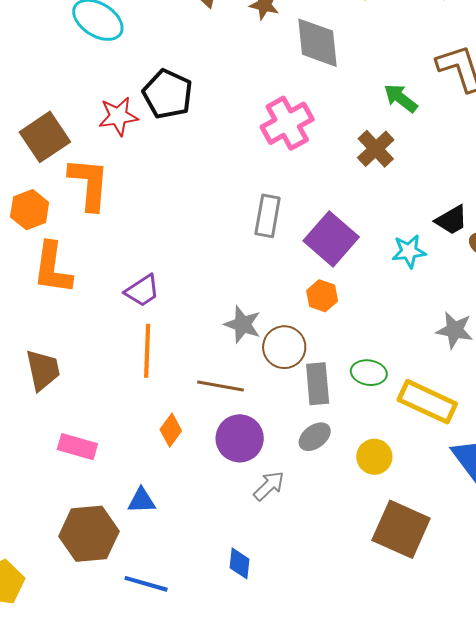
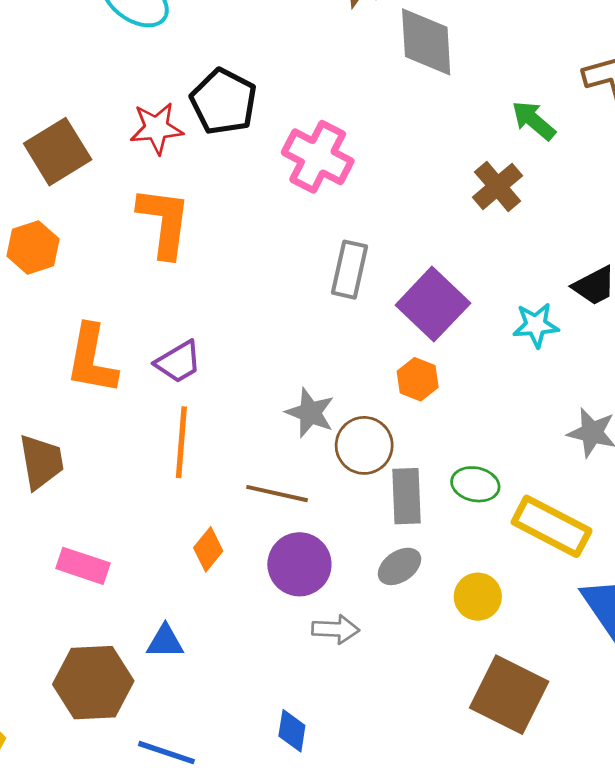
pink cross: (287, 123) -> (318, 157), moved, turned -36
orange L-shape: (89, 184) -> (164, 222), moved
orange L-shape: (53, 268) -> (92, 359), moved
gray arrow: (269, 486) -> (336, 629), turned 44

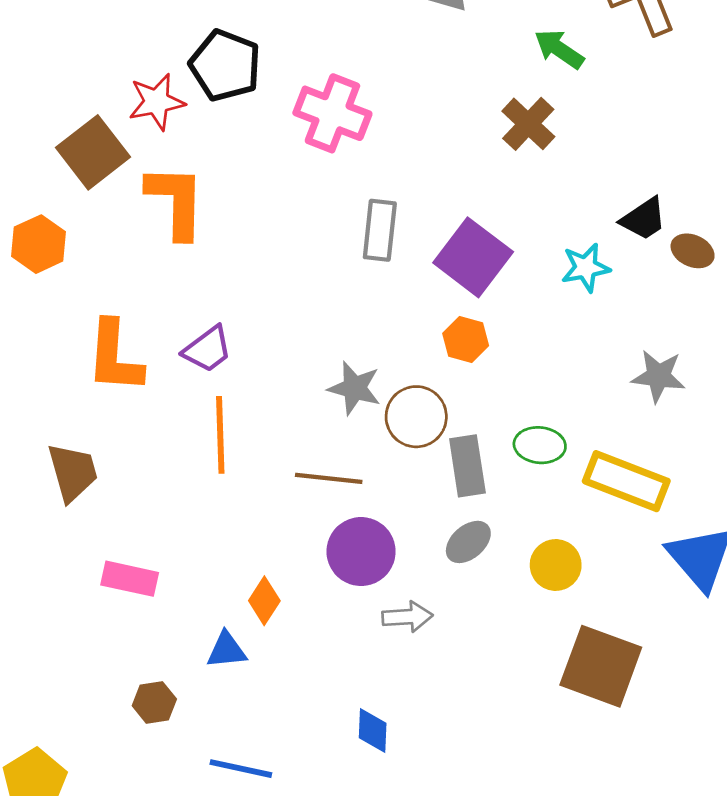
brown square: (58, 152) -> (93, 152), moved
orange diamond: (208, 549) -> (264, 601), moved
brown hexagon: (93, 683) -> (154, 702), size x0.5

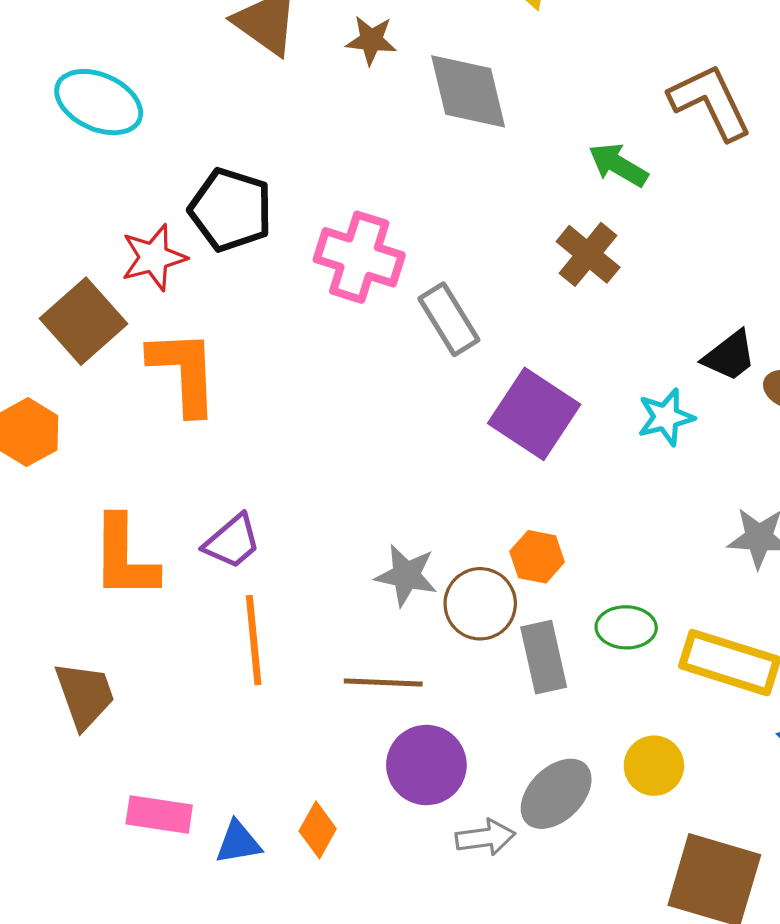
gray rectangle: (380, 230) -> (449, 319), moved, turned -34
orange hexagon: (466, 340) -> (537, 557), moved
gray ellipse: (468, 542) -> (556, 794), moved, size x1.4
blue triangle: (227, 650) -> (238, 842), moved

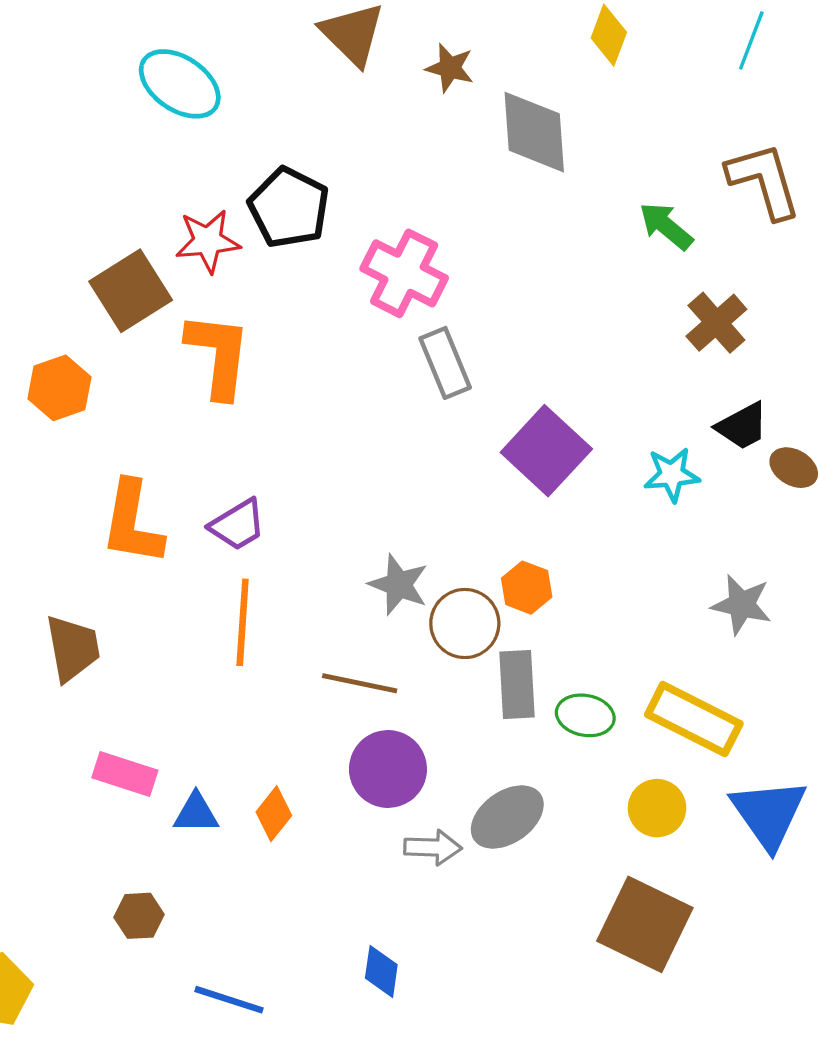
brown cross: (588, 254) -> (716, 323), moved
gray rectangle: (449, 319) -> (445, 363), moved
green ellipse: (626, 627) -> (585, 715), moved
yellow circle: (654, 766) -> (657, 808), moved

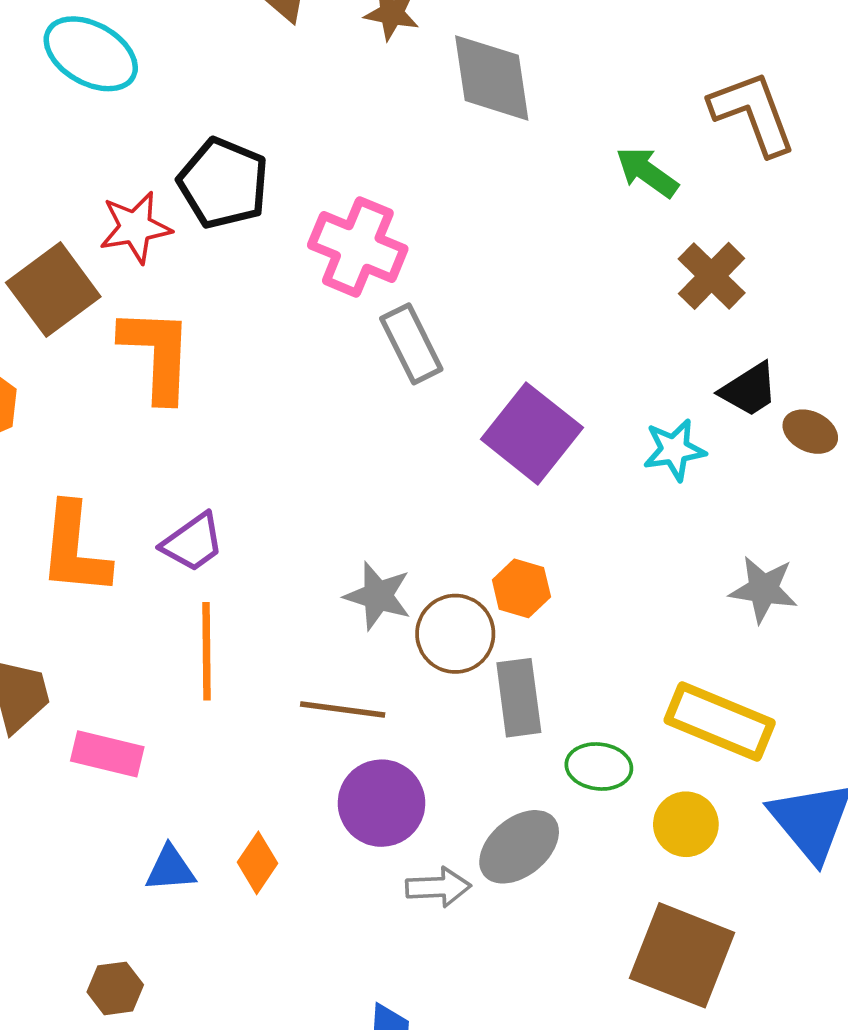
green ellipse: (585, 715) -> (599, 767), moved
pink rectangle: (125, 774) -> (107, 754), moved

